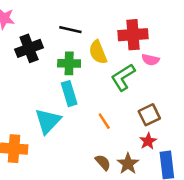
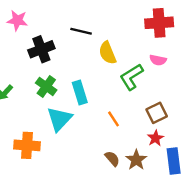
red cross: (133, 35) -> (159, 23), moved
green cross: (69, 63) -> (46, 87), moved, turned 35

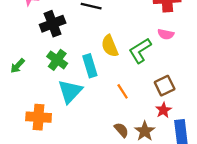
yellow semicircle: (107, 53) -> (110, 46), moved

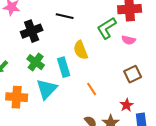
green L-shape: (140, 51) -> (107, 28), moved
brown square: (165, 86) -> (133, 74), moved
orange cross: (39, 117) -> (17, 97), moved

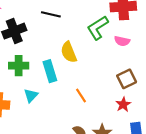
green cross: (36, 62) -> (19, 66), turned -36
cyan triangle: (47, 89) -> (31, 96), size x0.6
red star: (127, 105) -> (123, 104), moved

